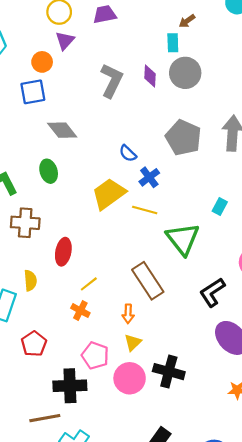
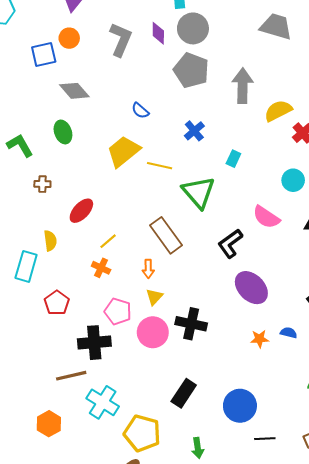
orange circle: (42, 62) -> (69, 38), moved
gray pentagon: (183, 138) -> (191, 70), moved
blue cross: (149, 177) -> (194, 131), moved
brown cross: (25, 223) -> (42, 184), size x0.6
red ellipse: (63, 252) -> (81, 211), turned 35

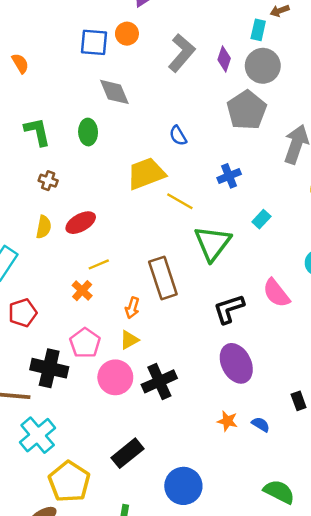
yellow semicircle: (50, 241) -> (44, 227), moved
black cross: (191, 324) -> (159, 381), turned 36

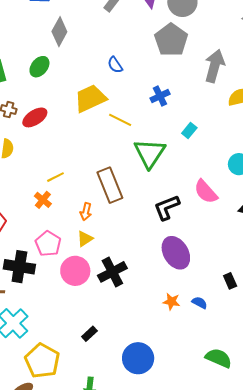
gray diamond: (114, 92) -> (59, 32), turned 56
green ellipse: (88, 132) -> (39, 67), turned 45
red ellipse: (81, 223) -> (35, 117), moved
black rectangle: (127, 453) -> (89, 334), size x0.6

